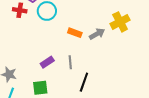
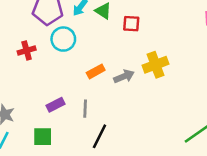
red cross: (20, 10) -> (27, 50), moved, turned -32
orange rectangle: (75, 33) -> (96, 71), turned -56

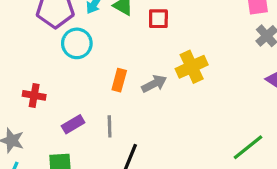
red cross: (27, 50) -> (34, 95), moved, turned 30
orange rectangle: (96, 71) -> (119, 80), turned -42

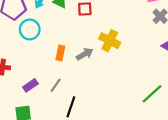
yellow cross: (192, 67) -> (110, 41), turned -35
gray line: (110, 126) -> (56, 85), turned 40

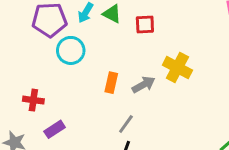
purple rectangle: (30, 85) -> (55, 129), moved
gray line: (56, 85) -> (126, 124), moved

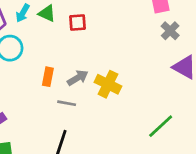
yellow cross: (177, 68) -> (108, 84), moved
gray line: (126, 124) -> (67, 103), moved, turned 66

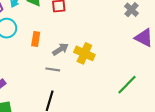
orange rectangle: (48, 77) -> (36, 39), moved

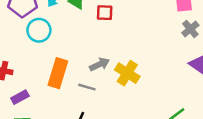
orange rectangle: (36, 39) -> (58, 73), moved, size x1.6

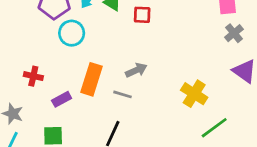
yellow cross: (127, 73) -> (194, 94), moved
purple rectangle: (20, 97) -> (62, 99), moved

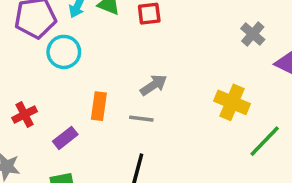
gray cross: (234, 33) -> (253, 34), moved
red cross: (33, 76) -> (25, 115), turned -30
orange rectangle: (91, 79) -> (99, 106), size x0.7

